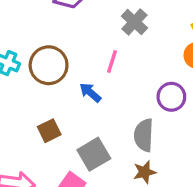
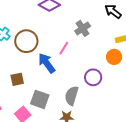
blue arrow: (90, 92) -> (47, 63), size x1.5
gray square: (94, 154) -> (40, 99), turned 36

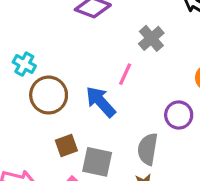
brown circle: (26, 41) -> (49, 95), moved
brown square: (17, 79) -> (66, 146), moved

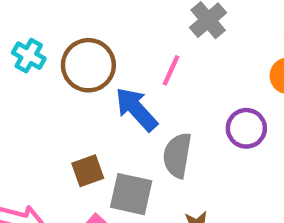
brown circle: (49, 95) -> (88, 65), moved
gray semicircle: (148, 149) -> (177, 155), moved

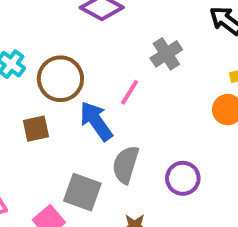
purple circle: (246, 128) -> (183, 178), moved
brown square: (88, 171) -> (36, 129), moved

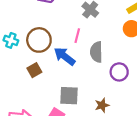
gray semicircle: (126, 165) -> (96, 52), moved

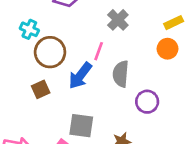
cyan cross: (11, 40) -> (29, 29), moved
blue arrow: (64, 56) -> (80, 76), turned -95

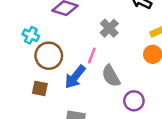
gray semicircle: (121, 74) -> (111, 76), turned -35
brown square: (41, 89) -> (40, 88), turned 35

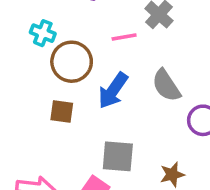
pink line: (92, 56) -> (124, 37), moved, turned 63

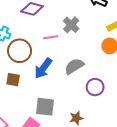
gray semicircle: (166, 85) -> (74, 66), turned 90

